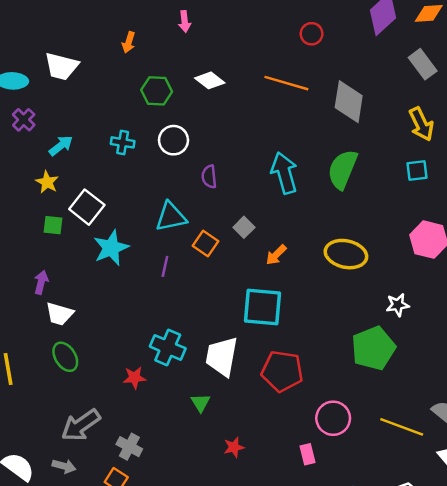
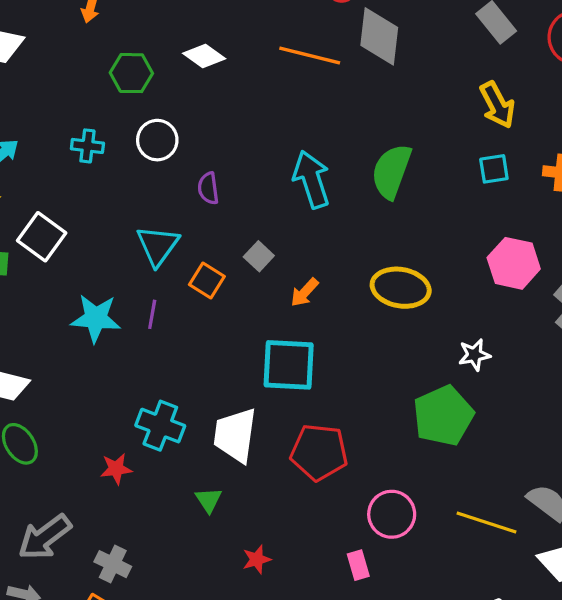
gray diamond: (349, 102) -> (379, 36), moved
cyan triangle: (171, 217) -> (158, 246), turned -40
cyan star: (111, 248) -> (96, 318), moved, turned 30

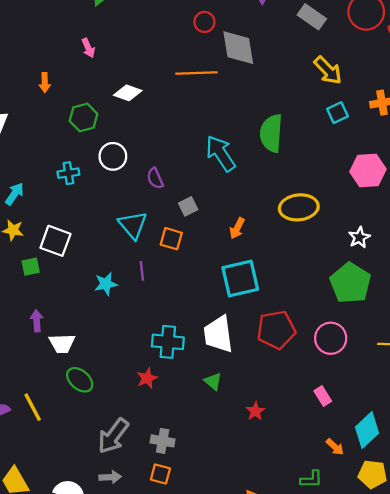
gray square: (259, 256) -> (188, 206), moved, turned 36
cyan star: (96, 318) -> (106, 284), size x0.7
pink circle: (392, 514) -> (331, 338), moved

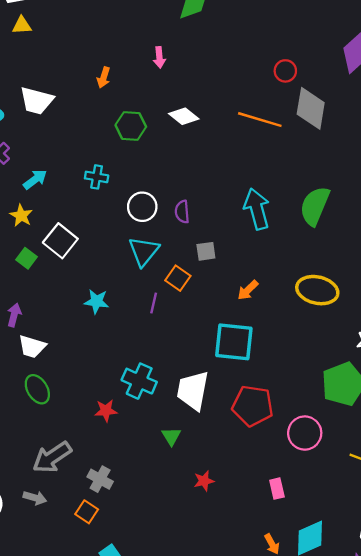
white circle: (113, 156) -> (142, 207), moved
green square: (31, 267) -> (27, 258), turned 30
purple line: (142, 271) -> (154, 303), moved

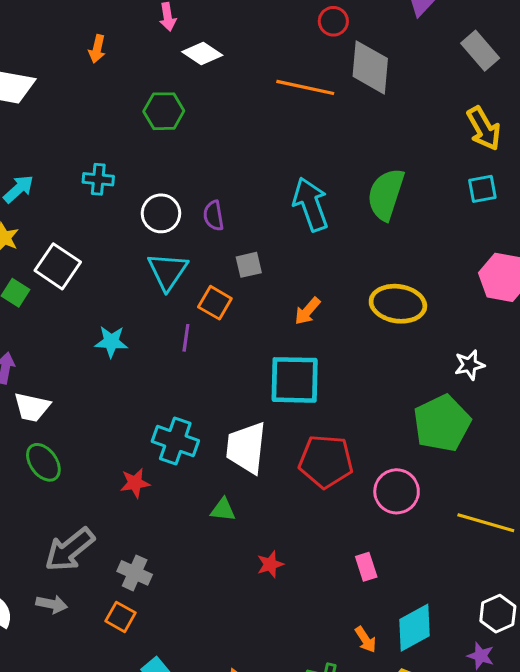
white diamond: (184, 116) -> (202, 54), moved
green hexagon: (131, 126) -> (164, 111), moved
green triangle: (171, 436) -> (223, 510), turned -48

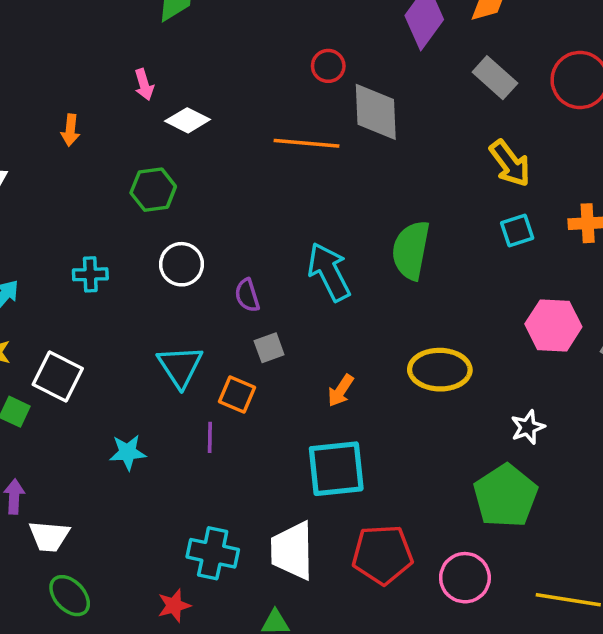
white circle: (161, 213) -> (181, 264), moved
purple semicircle: (214, 216) -> (247, 295), moved

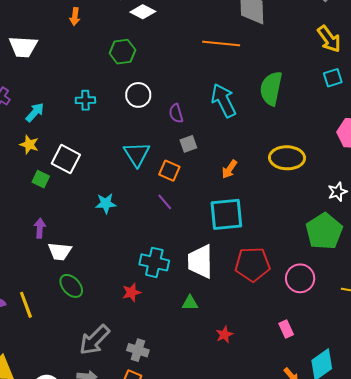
orange line: (306, 143) -> (221, 43), moved
purple line: (210, 437) -> (165, 202), moved, turned -42

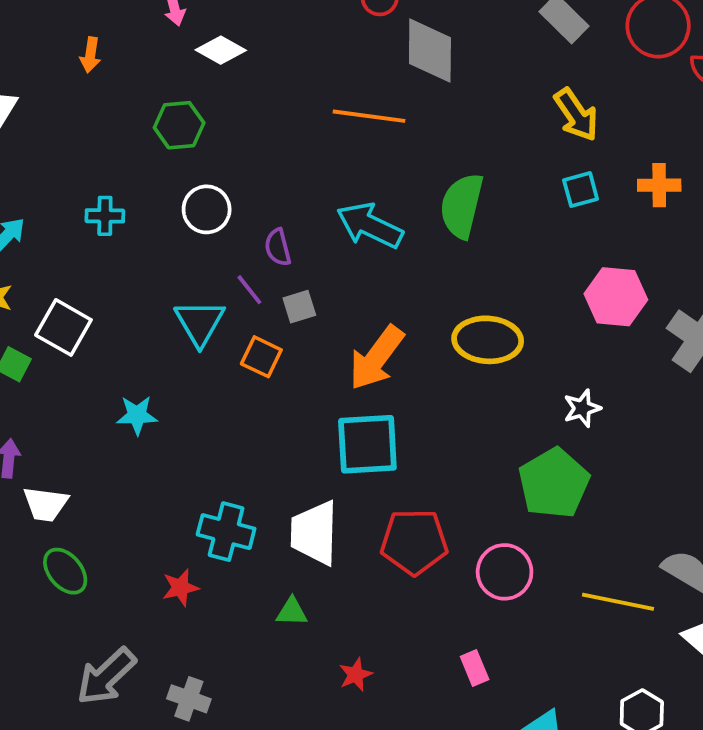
cyan arrow: (224, 100) -> (370, 226), turned -40
orange arrow: (229, 169) -> (376, 358), size x1.8
purple line: (165, 202) -> (249, 290), moved

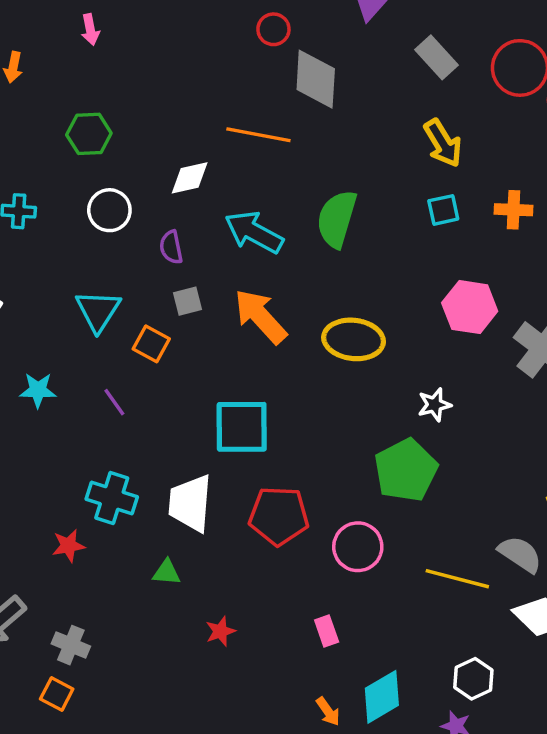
white diamond: (221, 50) -> (190, 178), moved, turned -45
purple line: (249, 290) -> (114, 402), moved
orange arrow: (376, 358) -> (260, 316), moved, turned 98

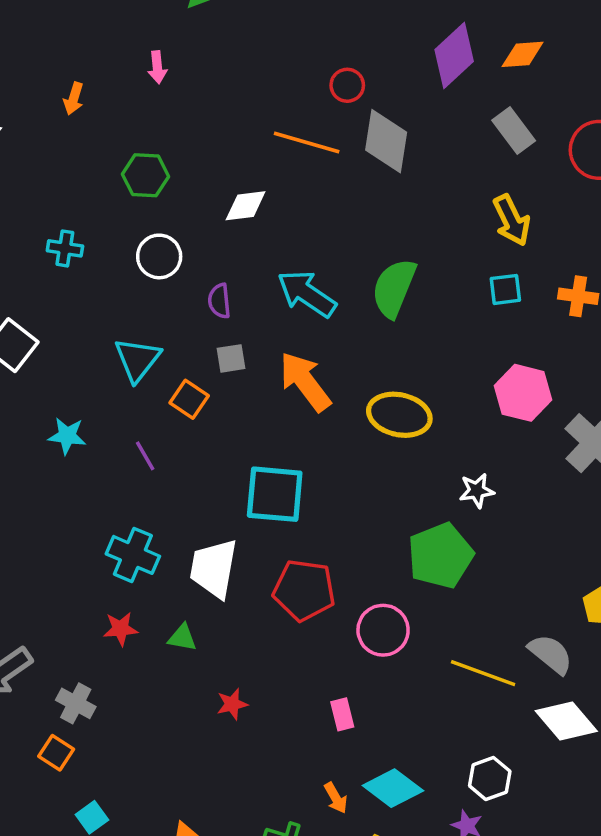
orange line: (258, 135) -> (307, 142), moved
white diamond: (190, 178) -> (246, 206), moved
red star: (69, 546) -> (121, 629), moved
cyan diamond: (382, 697) -> (393, 788), turned 62

